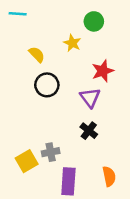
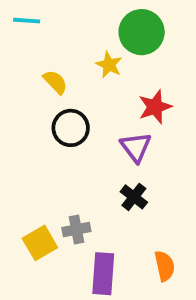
green circle: (94, 21) -> (142, 32), size x1.5

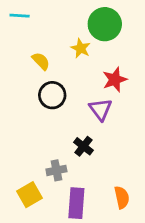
black cross: (134, 197) -> (83, 146), moved
yellow square: (40, 243) -> (30, 195), moved

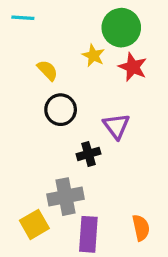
red star: (115, 80) -> (133, 67), moved, turned -30
black cross: (83, 146) -> (88, 154), moved, turned 36
gray cross: (56, 170) -> (66, 197), size x1.5

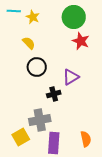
yellow star: (93, 56) -> (33, 17), moved
purple triangle: (116, 126) -> (71, 77), turned 36

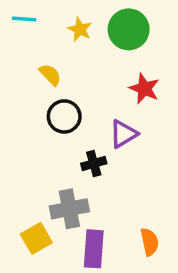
yellow star: (33, 17) -> (80, 29), moved
red star: (81, 41) -> (144, 89), moved

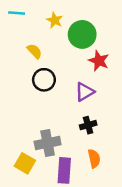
green circle: (129, 29) -> (82, 34), moved
black cross: (94, 163) -> (88, 125), moved
yellow square: (36, 238) -> (25, 163), turned -30
orange semicircle: (149, 242) -> (94, 159), moved

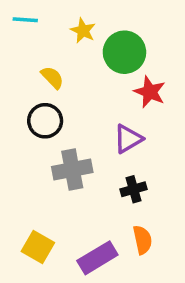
black circle: (44, 80) -> (45, 121), moved
gray cross: (48, 143) -> (72, 169), moved
purple rectangle: (64, 170) -> (97, 258), turned 55

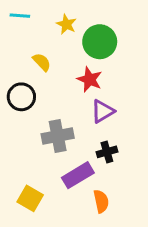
red star: (150, 92) -> (90, 79), moved
black circle: (45, 121) -> (21, 97), moved
orange semicircle: (143, 240) -> (101, 201), moved
purple rectangle: (97, 258) -> (78, 175), moved

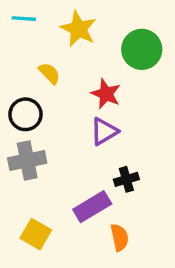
yellow star: (66, 24) -> (78, 29), size x1.5
green circle: (100, 42) -> (142, 49), moved
purple triangle: (103, 111) -> (104, 131), moved
gray cross: (58, 136) -> (27, 161), moved

